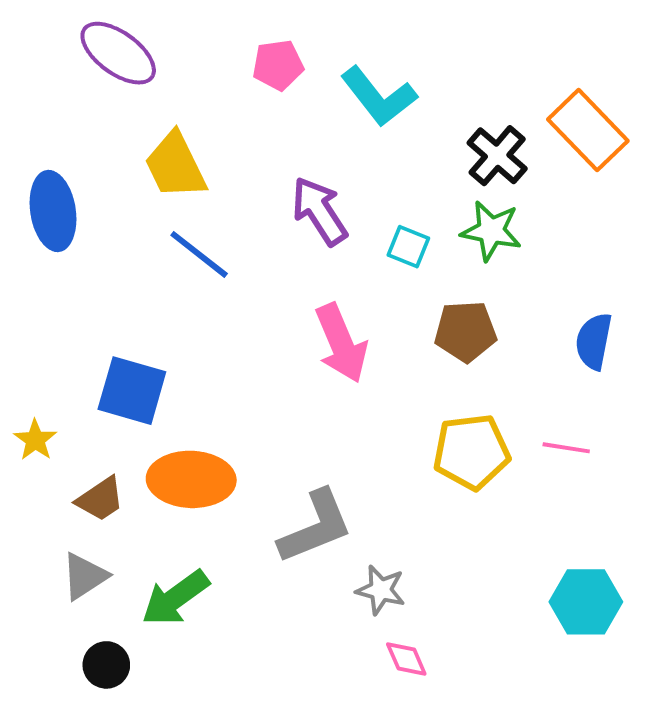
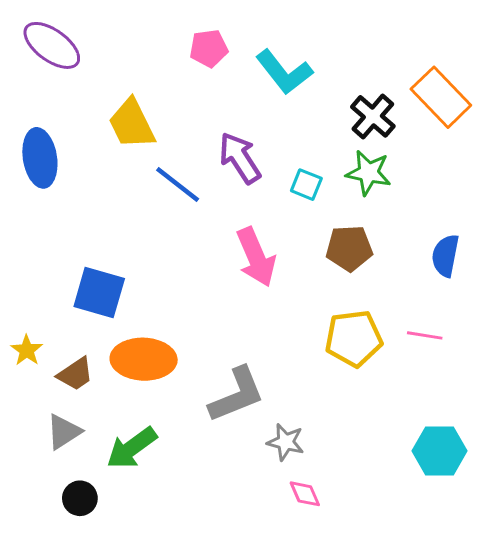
purple ellipse: (118, 53) -> (52, 45), moved
blue line: (199, 254) -> (178, 185), moved
yellow star: (35, 440) -> (27, 350), moved

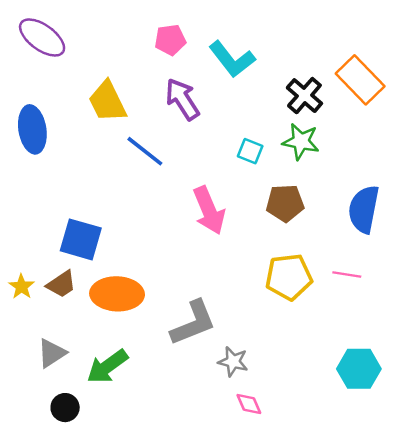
purple arrow: (240, 158) -> (182, 99), moved
blue semicircle: (445, 256) -> (364, 209), size x1.4
brown trapezoid: (75, 374) -> (61, 284), moved

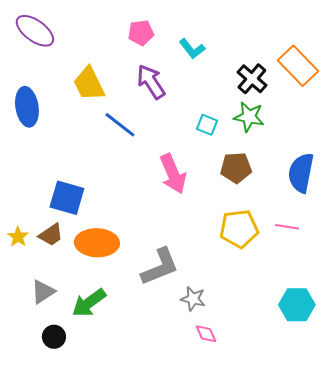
cyan L-shape: (232, 59) -> (192, 49), size x0.7

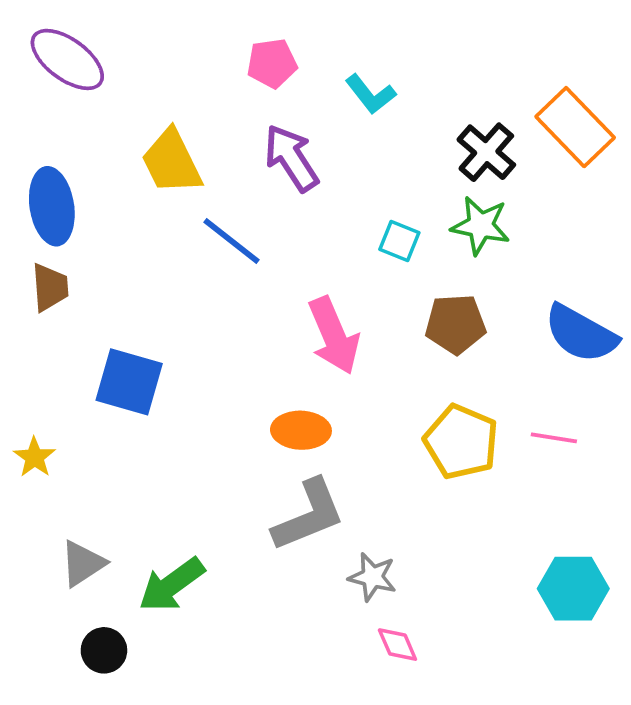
blue semicircle: (301, 173) -> (581, 334), turned -72
yellow pentagon: (239, 229) -> (461, 442), turned 30
brown trapezoid: (51, 235) -> (50, 287), moved, turned -60
orange ellipse: (97, 243) -> (301, 430), moved, size x0.7

